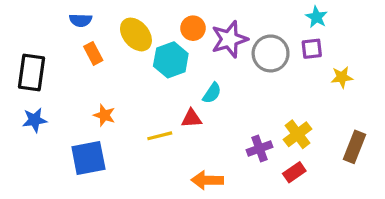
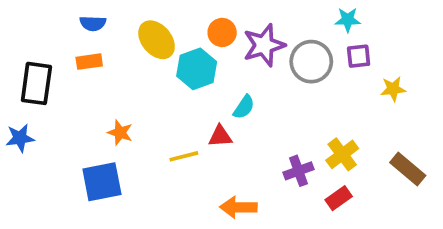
cyan star: (317, 17) -> (348, 20), moved, turned -30
orange rectangle: (93, 53) -> (89, 62), moved, turned -70
blue star: (35, 120) -> (20, 138), moved
brown rectangle: (355, 147) -> (408, 169), turned -72

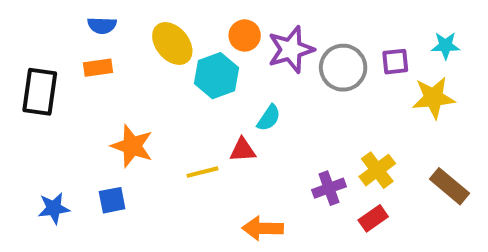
cyan star: (348, 20) -> (446, 46), moved
yellow star: (393, 89) -> (433, 98), size x1.5
orange star: (120, 133) -> (132, 146), size x1.5
blue star: (20, 138) -> (54, 208), moved
blue square: (102, 182) -> (112, 200), size x0.6

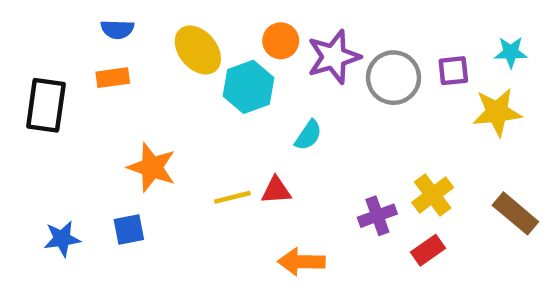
red triangle: (243, 150) -> (276, 190), moved

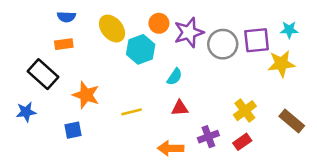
purple square: (453, 71) -> (257, 40), size x1.5
black rectangle: (46, 105) -> (43, 74), moved, turned -56
red triangle: (276, 190) -> (180, 108), moved
purple cross: (377, 216) -> (208, 137), moved
blue star: (62, 239) -> (26, 112), moved

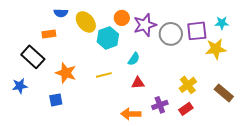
blue semicircle: (66, 17) -> (61, 13), moved
yellow line: (132, 112) -> (104, 75), moved

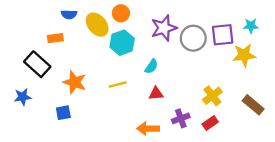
orange circle: (122, 18) -> (121, 13), moved

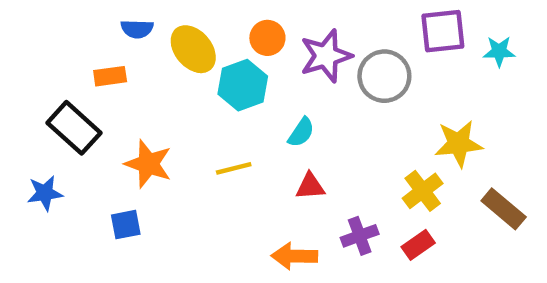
orange circle: (121, 13) -> (267, 38), moved
purple square: (223, 35) -> (443, 31), moved
yellow star: (244, 55) -> (459, 144), moved

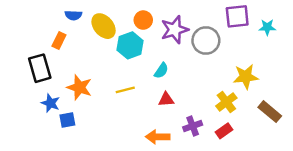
orange rectangle: (110, 76) -> (59, 41), turned -56
black rectangle: (74, 128) -> (40, 68), turned 32
blue star: (45, 193) -> (51, 103), moved, turned 30

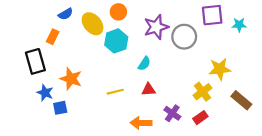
blue semicircle: (73, 15) -> (66, 14), turned -32
orange circle: (143, 20) -> (118, 12), moved
yellow line: (125, 90) -> (115, 92), moved
purple cross: (193, 126) -> (172, 113), turned -35

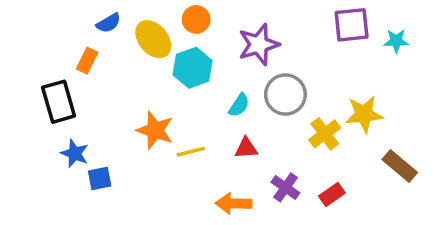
gray circle: (184, 37) -> (285, 95), moved
orange star: (71, 79) -> (155, 130), moved
yellow cross: (203, 92) -> (325, 134), moved

